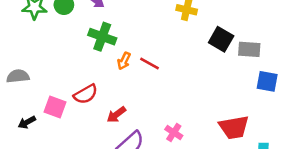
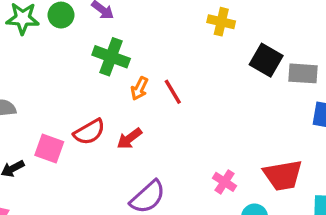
red line: (150, 63) -> (173, 92), turned 30
red arrow: (116, 115) -> (129, 139), moved
pink cross: (174, 132) -> (225, 182), moved

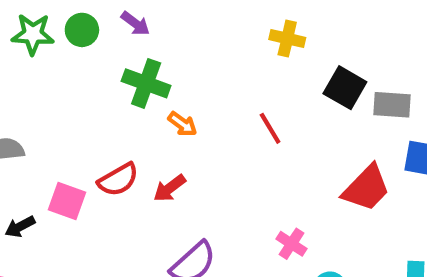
orange arrow: (139, 88) -> (182, 124), turned -80
red line: (173, 92) -> (270, 128), moved
red trapezoid: (283, 175) -> (366, 188), moved, turned -36

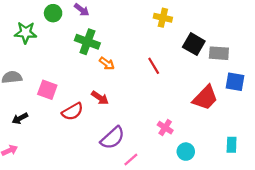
green star: (33, 34) -> (26, 33), moved
red semicircle: (118, 180) -> (73, 112), moved
red arrow: (170, 188) -> (100, 98), turned -108
pink square: (67, 201) -> (47, 90), moved

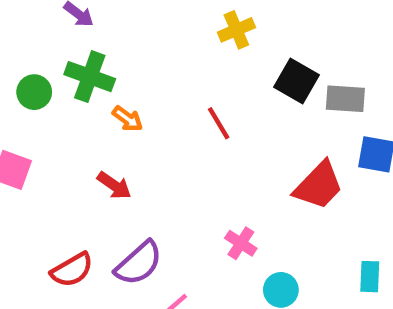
green circle: (53, 13) -> (34, 92), moved
yellow cross: (163, 18) -> (236, 30), turned -36
red semicircle: (73, 112) -> (72, 270), moved

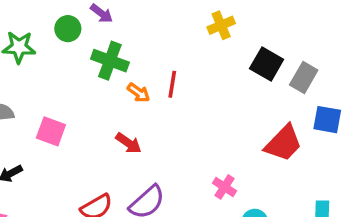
green circle: (34, 92) -> (68, 29), moved
gray rectangle: (345, 99) -> (304, 77), turned -64
red line: (219, 123) -> (172, 84), moved, turned 40

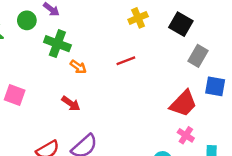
black square: (267, 64) -> (181, 24), moved
red line: (172, 84) -> (126, 61), moved, turned 60
pink cross: (224, 187) -> (186, 135), moved

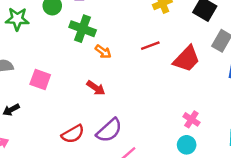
red trapezoid: (183, 104) -> (187, 59), moved
pink cross: (186, 135) -> (191, 119), moved

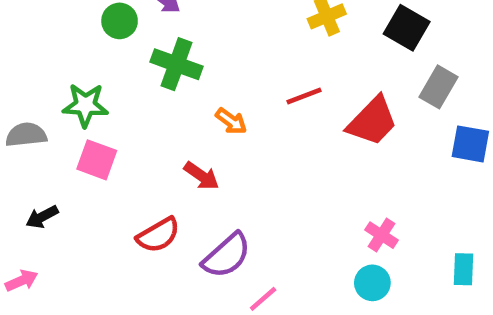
green star: (17, 19) -> (85, 105), moved
orange arrow: (103, 52) -> (231, 121), moved
red semicircle: (73, 134) -> (158, 235), moved

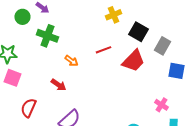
black square: (407, 28) -> (138, 32), moved
red semicircle: (158, 235) -> (28, 108), moved, turned 144
pink cross: (382, 235) -> (161, 105), moved

